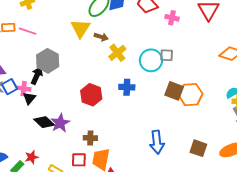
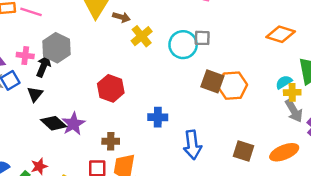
blue cross: (127, 87) -> (158, 117), moved
pink cross: (24, 89) -> (25, 56), moved

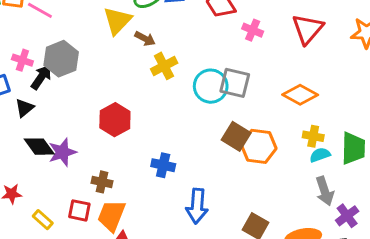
orange diamond: (281, 34) -> (300, 95), moved
gray square: (202, 38) -> (235, 83), size x1.5
yellow cross: (292, 92) -> (313, 136), moved

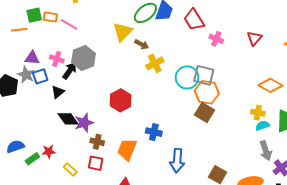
red triangle: (308, 29) -> (254, 38), size x0.7
orange diamond: (300, 95) -> (270, 85), moved
orange hexagon: (259, 146) -> (207, 92), moved
brown cross: (102, 182) -> (97, 142), moved
orange trapezoid: (111, 216) -> (127, 149), moved

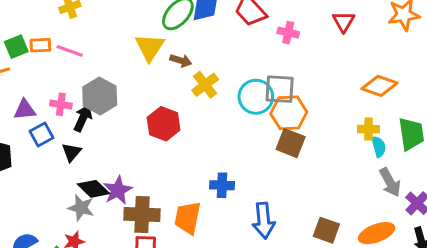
gray star: (26, 75) -> (81, 208), moved
red hexagon: (121, 100) -> (164, 124), moved
cyan semicircle: (262, 126) -> (379, 147), turned 104
brown cross: (97, 142) -> (142, 215), size x1.6

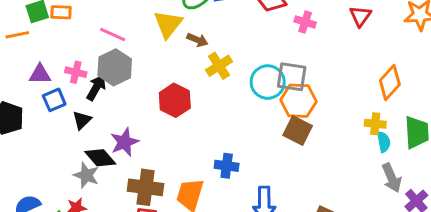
pink line: (70, 51) -> (113, 35), moved
orange diamond: (379, 86) -> (390, 82), turned -72
purple star: (118, 190) -> (124, 142), moved

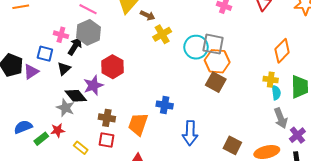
purple triangle: (40, 74) -> (31, 72), moved, turned -35
blue square: (54, 100) -> (45, 54), turned 35
red hexagon: (175, 100) -> (113, 67), moved
brown cross: (146, 187) -> (107, 118), size x0.7

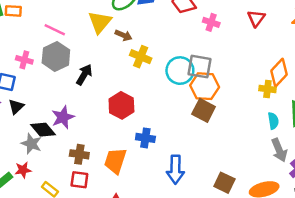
yellow cross: (162, 34) -> (141, 57), turned -36
black arrow: (75, 46) -> (84, 75), moved
red hexagon: (113, 67) -> (121, 105), moved
black triangle: (64, 69) -> (16, 107), moved
yellow cross: (271, 80) -> (267, 89), moved

